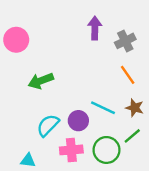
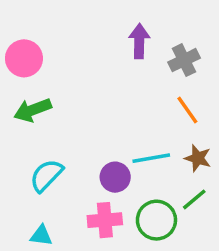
green arrow: (41, 81) -> (33, 110), moved
cyan line: (103, 108) -> (151, 158), turned -35
cyan semicircle: (48, 125) -> (46, 175), moved

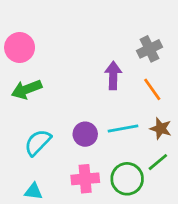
purple arrow: (139, 41) -> (113, 75), moved
purple circle: (115, 177) -> (85, 134), moved

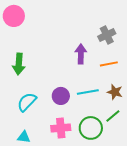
pink circle: (20, 47) -> (14, 16), moved
green arrow: (27, 89) -> (19, 64), turned -65
orange line: (152, 89) -> (109, 64), turned -66

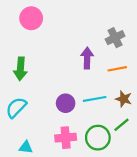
pink circle: (14, 16) -> (31, 18), moved
cyan semicircle: (27, 102) -> (16, 108), moved

